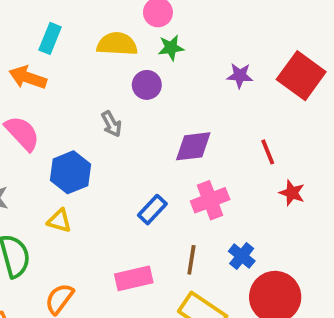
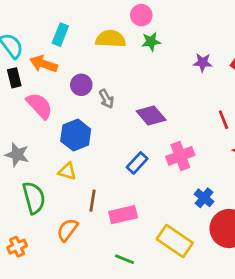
purple circle: (147, 85) -> (81, 85), moved
purple diamond: (193, 146) -> (151, 116), moved, turned 56
brown line: (191, 260) -> (92, 201), moved

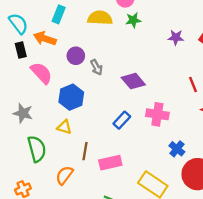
pink cross: (180, 156) -> (157, 114), turned 30

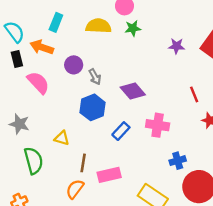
blue hexagon: (71, 97) -> (93, 107), moved
blue cross: (177, 149) -> (178, 161), turned 35
orange semicircle: (64, 175) -> (75, 189), moved

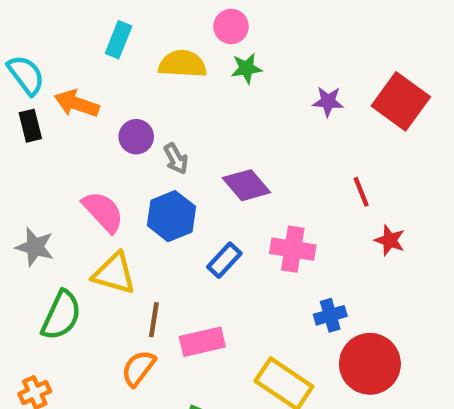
cyan rectangle: (56, 22) -> (119, 40), moved
pink semicircle: (38, 83) -> (103, 212), moved
yellow triangle: (62, 138) -> (114, 273), size x1.5
green semicircle: (33, 161) -> (61, 315), turned 40

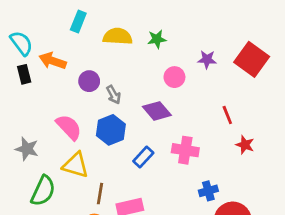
pink circle: (231, 26) -> (174, 77), moved

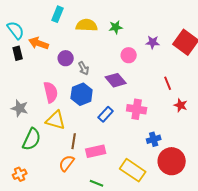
pink semicircle: (69, 127) -> (51, 92), turned 30

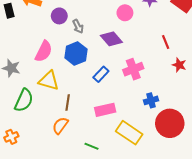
pink semicircle: (51, 92) -> (44, 51), turned 40
pink cross: (137, 109) -> (133, 69), turned -30
pink rectangle: (96, 151) -> (105, 110), moved

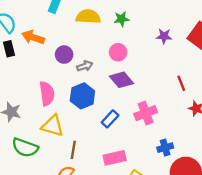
pink circle: (125, 13) -> (118, 52), moved
gray arrow: (78, 26) -> (85, 66), turned -80
pink semicircle: (44, 51) -> (47, 94), turned -35
green semicircle: (24, 100) -> (25, 148), turned 85

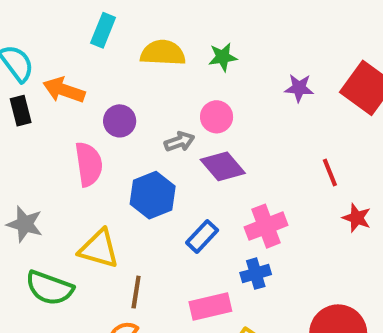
gray arrow: (85, 66) -> (179, 142), moved
pink semicircle: (47, 94) -> (89, 164), moved
blue cross: (165, 148) -> (256, 274), moved

